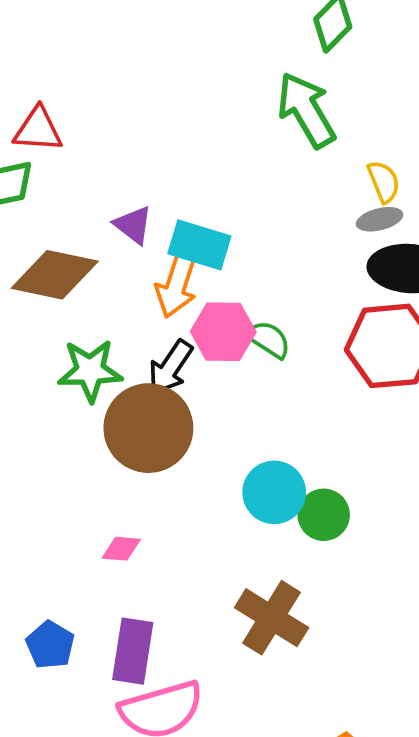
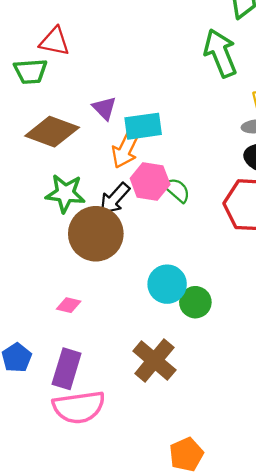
cyan rectangle: (199, 245) -> (143, 126), turned -33

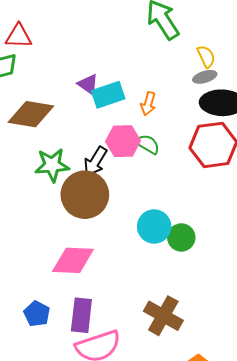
purple triangle: (104, 108) -> (88, 84), moved
orange arrow: (126, 149) -> (148, 104), moved, size x0.7
pink diamond: (69, 305) -> (73, 260), size x2.0
brown cross: (154, 361) -> (163, 316), moved

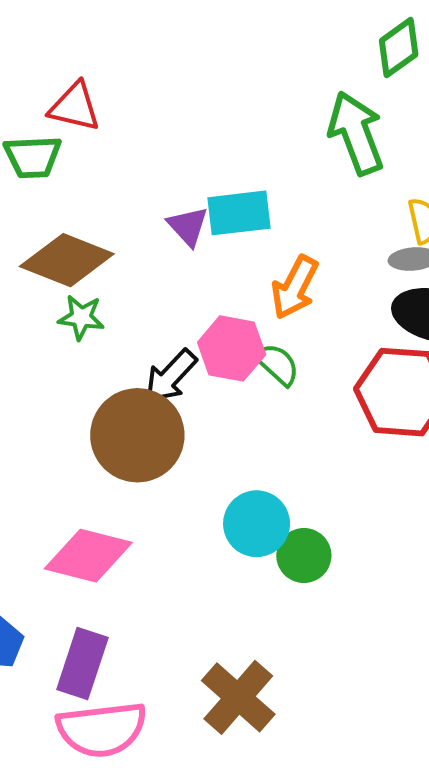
cyan rectangle: (108, 95) -> (239, 213), moved
orange arrow: (148, 104) -> (295, 287), size x1.4
green star: (52, 165) -> (81, 317), moved, size x0.7

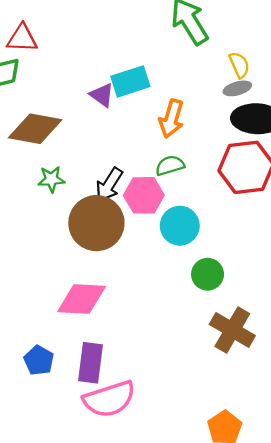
green star: (81, 317) -> (51, 179), moved
pink hexagon: (232, 348) -> (144, 195), moved
green semicircle: (277, 364) -> (170, 165), turned -48
cyan circle: (257, 524) -> (180, 226), moved
brown cross: (238, 697) -> (232, 330), moved

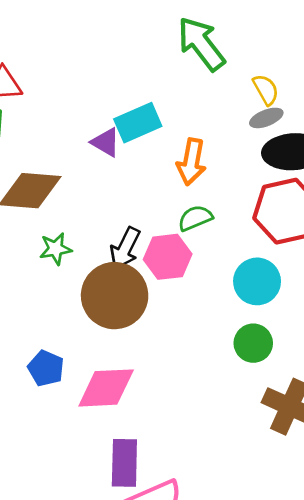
cyan circle: (180, 226) -> (257, 281), moved
blue pentagon: (39, 360) -> (46, 368), moved

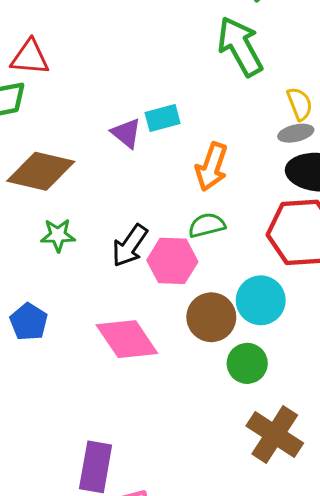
cyan rectangle: (138, 123) -> (163, 118), size x0.7
brown circle: (115, 296) -> (211, 317), moved, size x0.7
blue pentagon: (46, 368) -> (29, 322), moved
pink diamond: (106, 388) -> (127, 339), moved, turned 50

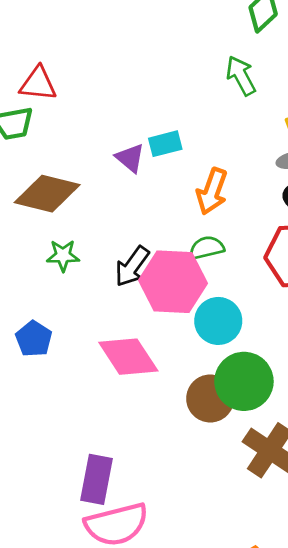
green arrow: (240, 46) -> (241, 76), size x0.7
pink hexagon: (172, 261) -> (173, 282), size x1.4
cyan circle: (261, 300) -> (218, 321), moved
brown circle: (211, 317) -> (210, 398), moved
green circle: (247, 363) -> (244, 381), size x1.5

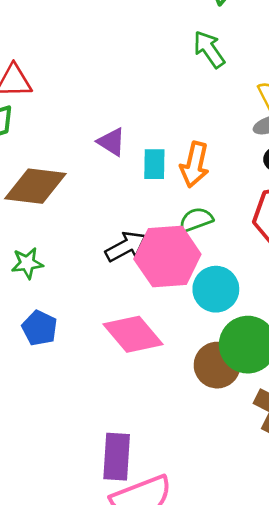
cyan rectangle: (165, 144) -> (154, 164), moved, turned -68
green star: (63, 256) -> (27, 263), moved
black arrow: (132, 266) -> (126, 247), turned -147

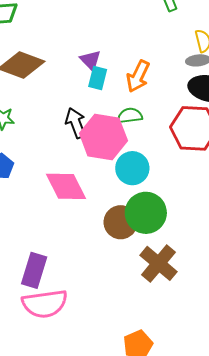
purple triangle: (111, 142) -> (90, 60), moved
cyan rectangle: (154, 164) -> (98, 78), moved
black arrow: (126, 247) -> (76, 123), turned -96

